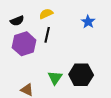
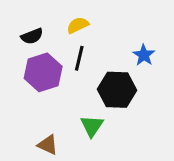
blue star: (88, 22) -> (144, 55), moved
black hexagon: (81, 75) -> (117, 90), moved

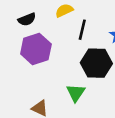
black line: (79, 58) -> (82, 30), moved

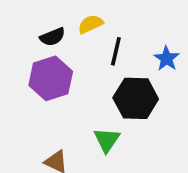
black semicircle: (27, 19) -> (52, 37), moved

